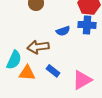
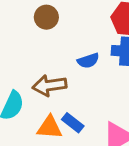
orange triangle: (27, 73) -> (49, 127), moved

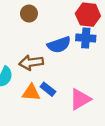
blue semicircle: (88, 61) -> (59, 45), size x1.5

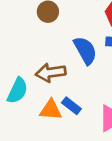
blue semicircle: (59, 45) -> (85, 50), turned -100

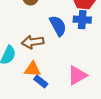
blue rectangle: (71, 106) -> (41, 81), moved

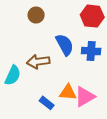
blue cross: (82, 20) -> (91, 51), moved
orange triangle: (33, 69) -> (68, 92), moved

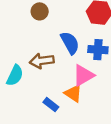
orange triangle: (68, 92) -> (73, 93), turned 30
pink triangle: (85, 97) -> (83, 75), moved

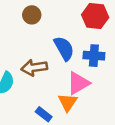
orange triangle: (73, 93) -> (68, 102), turned 30

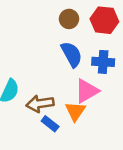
brown circle: (32, 15) -> (69, 19), moved
brown arrow: (34, 68) -> (40, 104), moved

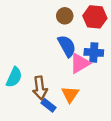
pink triangle: (87, 91) -> (80, 63), moved
brown arrow: (40, 104) -> (40, 88), turned -90

